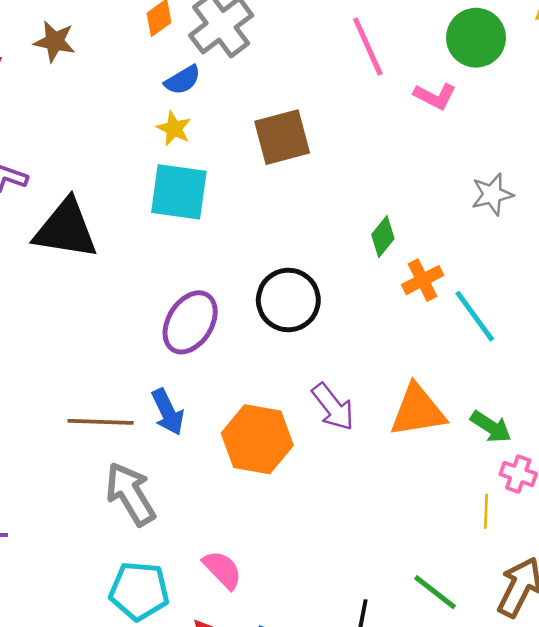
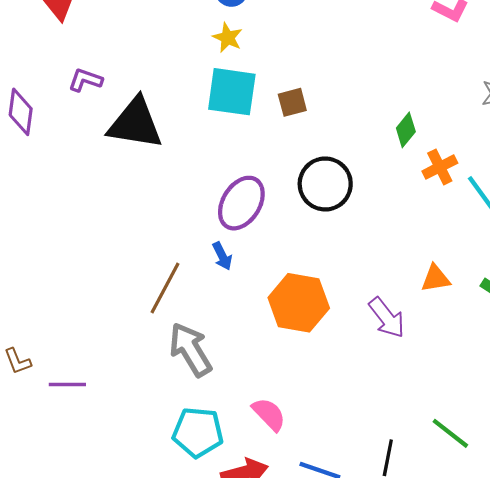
brown square: (282, 137) -> (292, 102), moved, size x0.6
purple arrow: (333, 407) -> (387, 318), moved
orange triangle: (418, 411) -> (436, 278), size x0.6
blue arrow: (168, 412) -> (222, 256), moved, size x0.7
brown line: (101, 422) -> (165, 288), turned -64

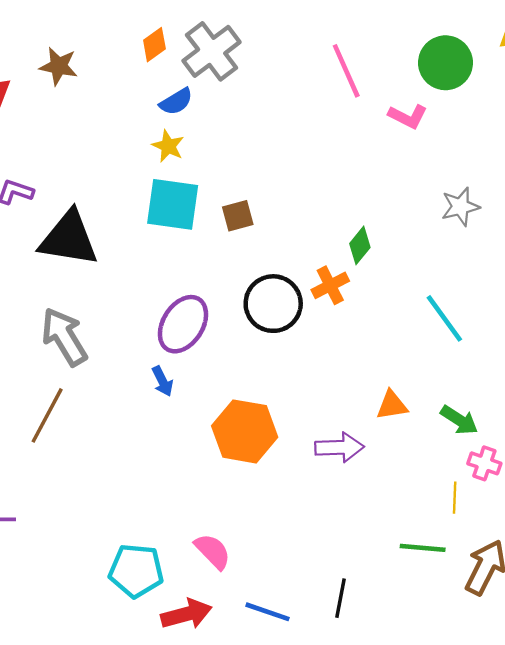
orange cross: (440, 167) -> (330, 285), moved
brown line: (165, 288) -> (47, 415), moved
purple arrow: (387, 318) -> (339, 447), turned -54
gray arrow: (190, 350) -> (64, 337), moved
green line: (450, 433) -> (423, 548), moved, turned -33

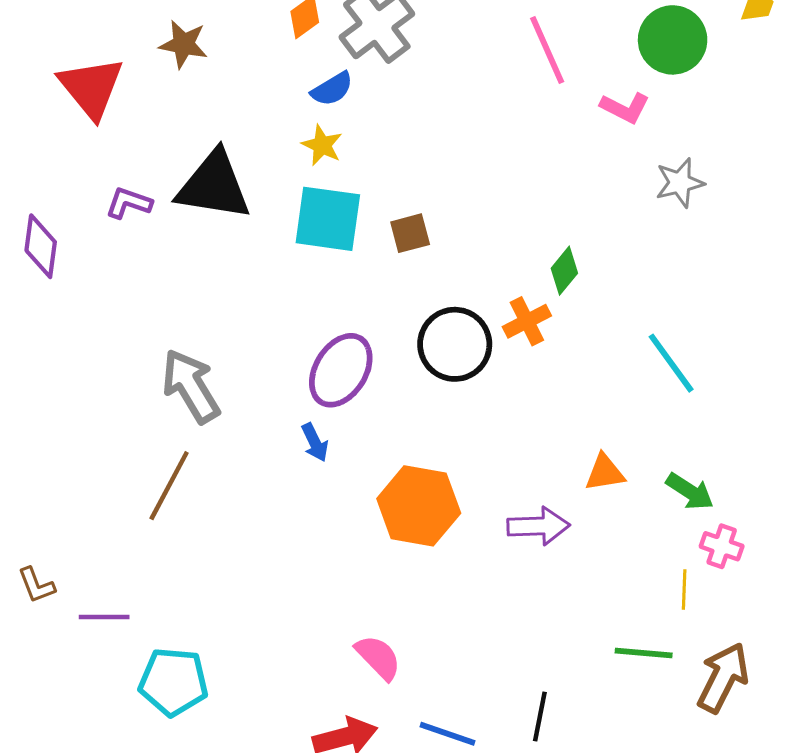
gray star: (460, 207) -> (680, 183), moved
black triangle: (69, 239) -> (214, 186), moved
cyan pentagon: (136, 571) -> (173, 682), moved

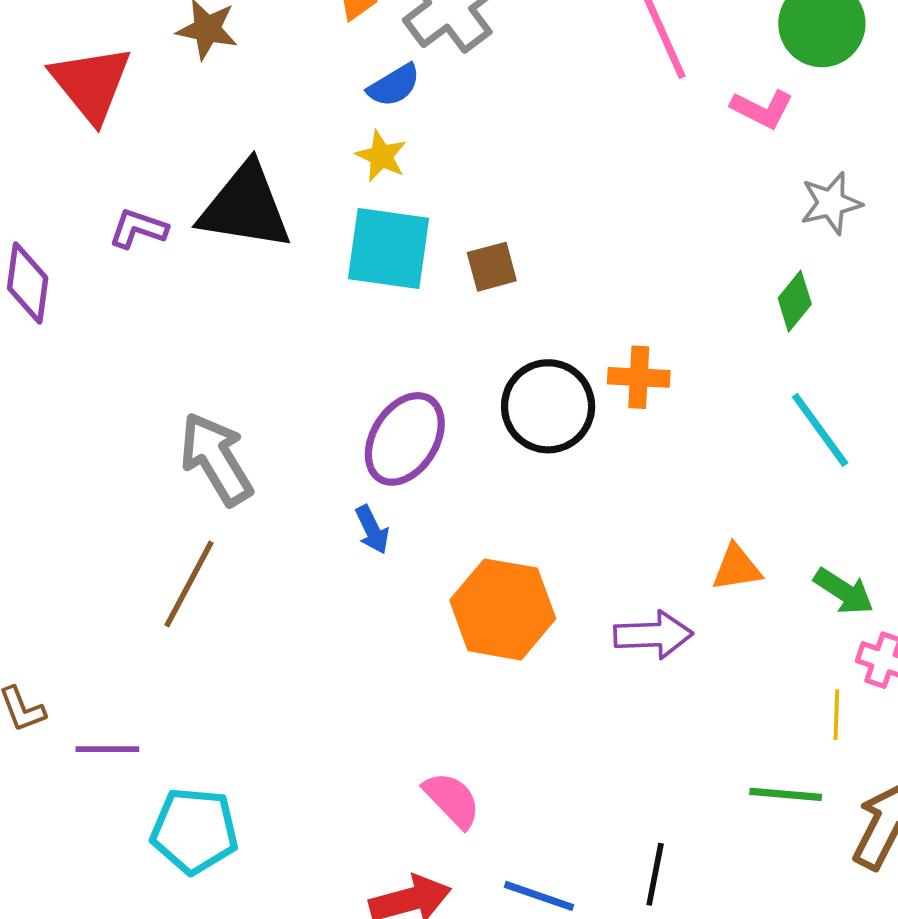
green diamond: (564, 271) -> (795, 301), moved
orange cross: (527, 321) -> (639, 377), turned 30

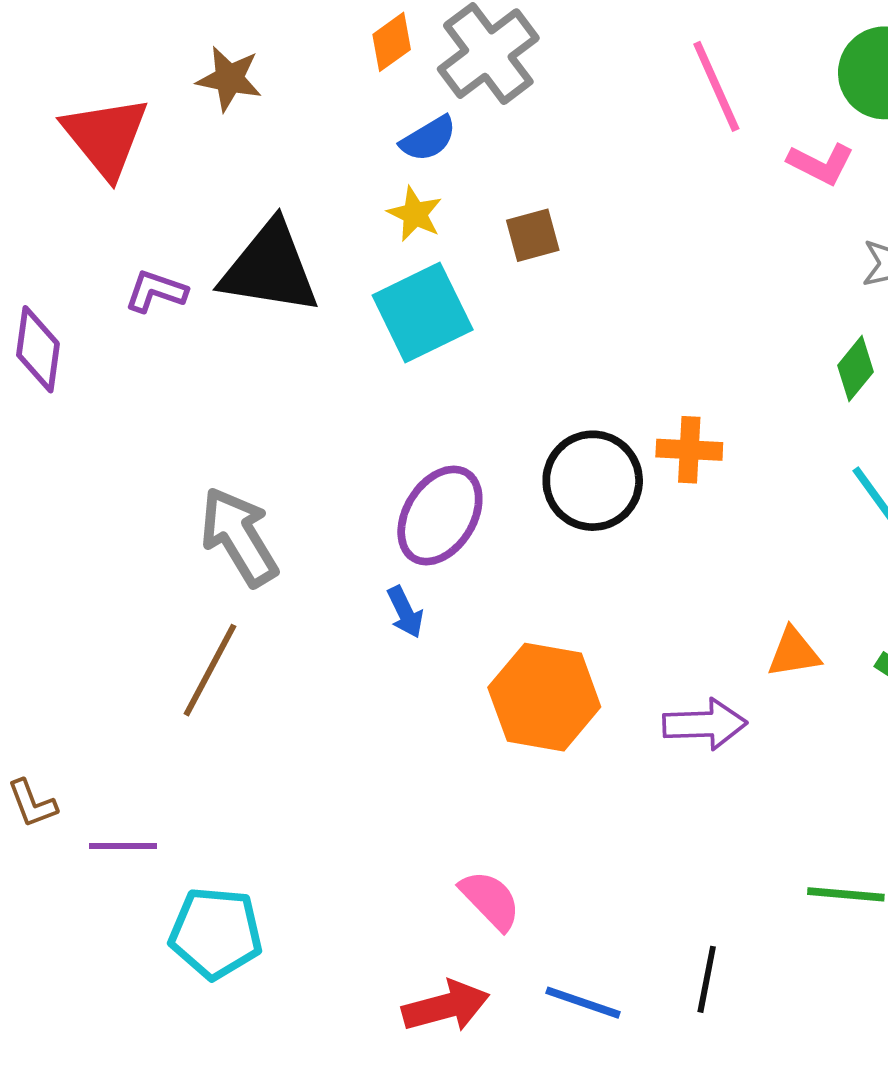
cyan square: (388, 249) -> (423, 313), turned -34
brown square: (492, 267) -> (533, 235), moved

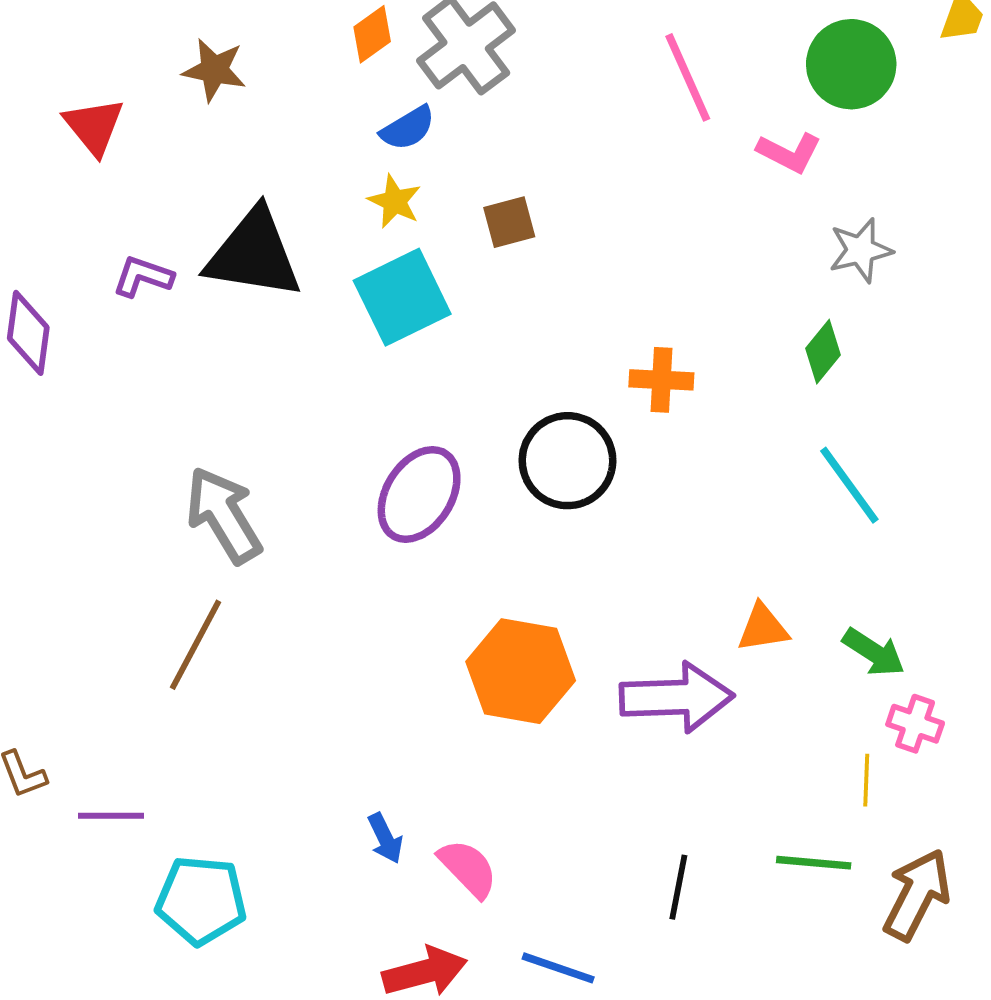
red triangle: (106, 137) -> (94, 126), size x0.7
orange cross: (689, 450) -> (661, 380), moved
blue arrow: (405, 612) -> (385, 838), moved
purple arrow: (705, 724) -> (676, 697), size x1.4
black line: (707, 979) -> (678, 887), moved

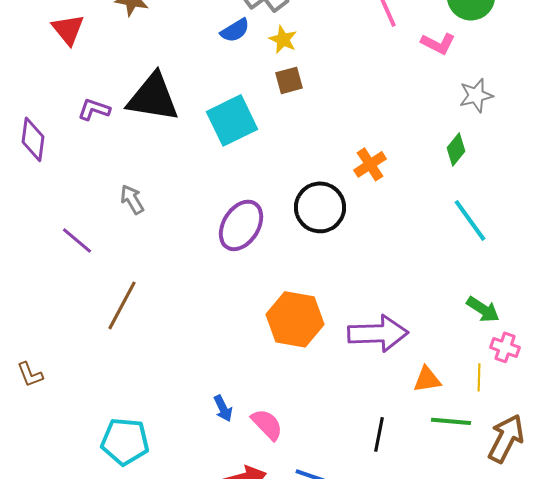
yellow star: (395, 201) -> (283, 39), moved
orange cross: (661, 380) -> (370, 164), turned -36
gray arrow: (224, 515) -> (132, 199), moved, size x0.6
orange triangle: (763, 628) -> (427, 379), moved
purple line: (111, 816) -> (77, 240), moved, turned 40

